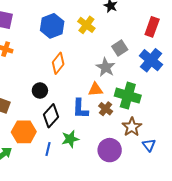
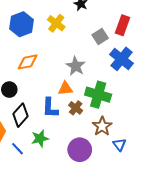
gray square: (120, 48) -> (100, 36), moved
orange diamond: (58, 63) -> (28, 62), turned 40
blue line: (48, 149) -> (17, 149), turned -56

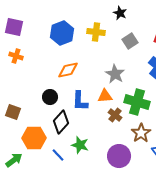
yellow cross: (56, 23) -> (96, 32), turned -30
gray square: (100, 36) -> (130, 41), moved
blue L-shape: (50, 108) -> (80, 101), moved
green star: (40, 138) -> (80, 145), turned 30

